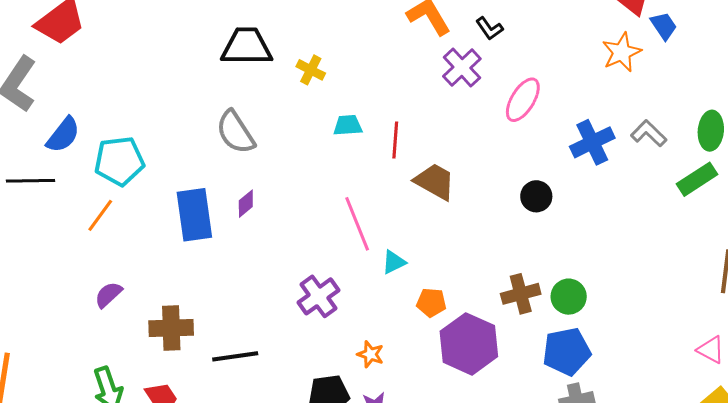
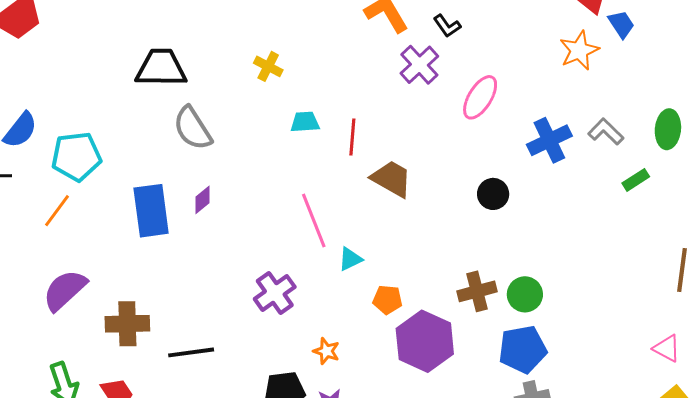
black trapezoid: (247, 47) -> (161, 68), moved
green rectangle: (697, 179) -> (636, 180), moved, size x0.7
purple semicircle: (108, 295) -> (65, 290), size x1.6

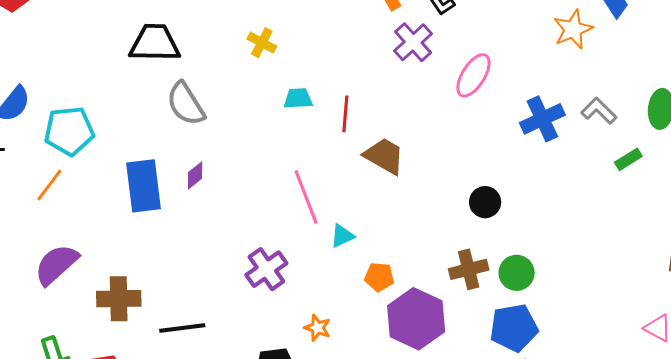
black circle: (493, 194) -> (485, 202), moved

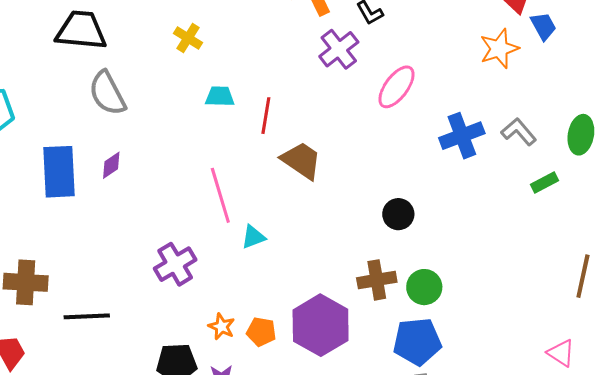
orange pentagon: (379, 277) -> (261, 332), moved

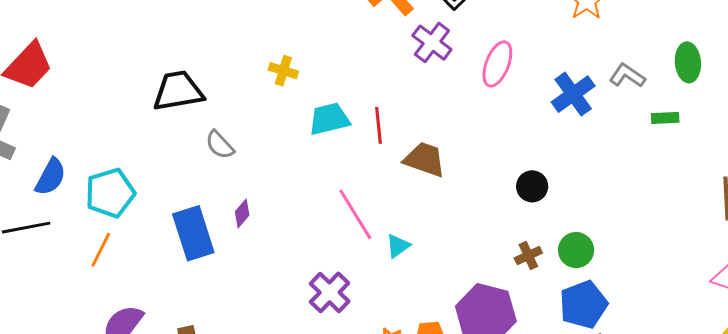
gray semicircle: (107, 93) -> (220, 145), size x0.7
cyan trapezoid: (220, 97) -> (329, 119), size x1.4
green rectangle: (545, 182) -> (665, 118), turned 40
brown cross: (377, 280) -> (528, 256), size x0.7

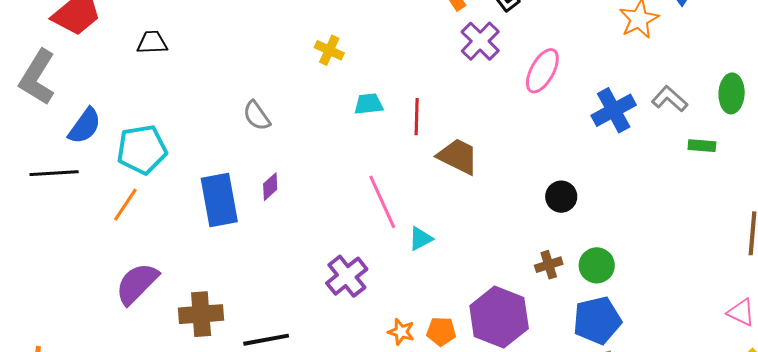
black trapezoid: (178, 91) -> (152, 42), moved, size x0.6
cyan trapezoid: (329, 119) -> (369, 104), size x0.7

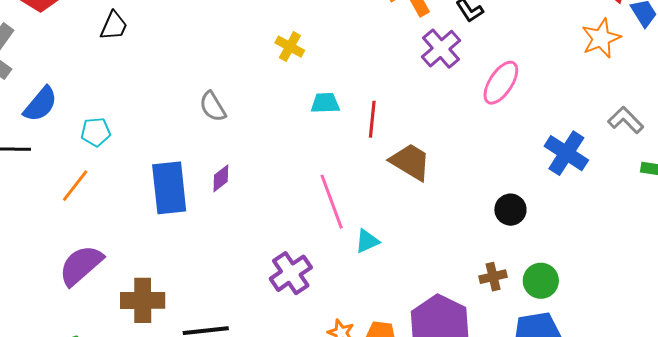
black trapezoid: (152, 42) -> (114, 26), turned 112
blue cross: (614, 110) -> (566, 153), moved, turned -33
cyan pentagon: (142, 150) -> (96, 132), size x0.6

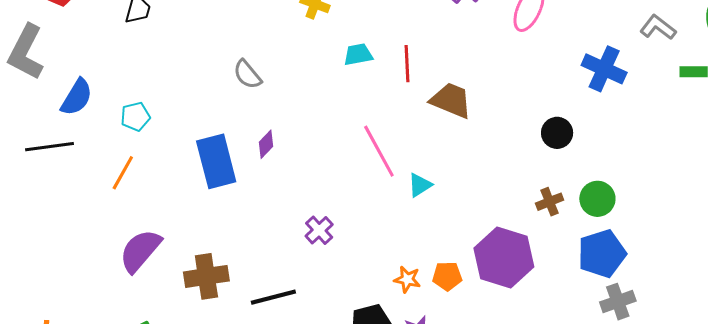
purple cross: (291, 273) -> (319, 230), moved, size x0.7

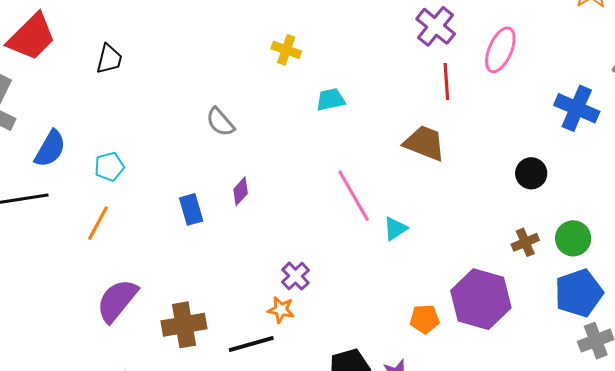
red line: (407, 64) -> (446, 82), moved
blue rectangle: (216, 161) -> (191, 209), size x0.6
orange star: (407, 279) -> (281, 310), moved

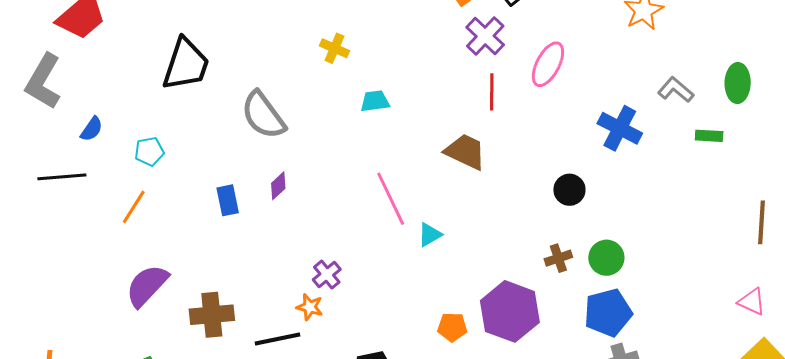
black trapezoid: (109, 59) -> (186, 64), moved, size x1.8
gray semicircle: (220, 122) -> (263, 115), size x1.6
blue semicircle: (50, 149) -> (92, 129), size x0.7

